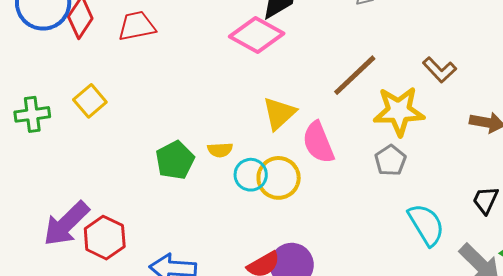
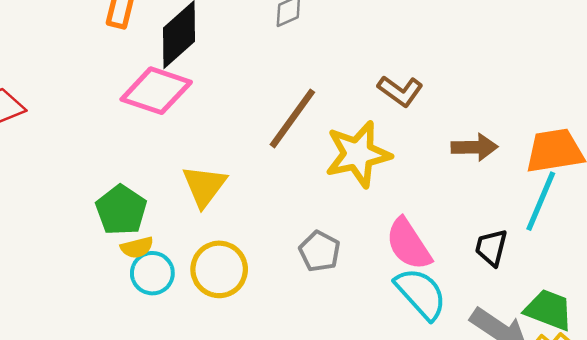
pink semicircle: (318, 142) -> (408, 244), moved
green pentagon: (175, 160) -> (121, 210), moved
gray pentagon: (390, 160) -> (320, 251), moved
cyan circle: (251, 175) -> (152, 273), moved

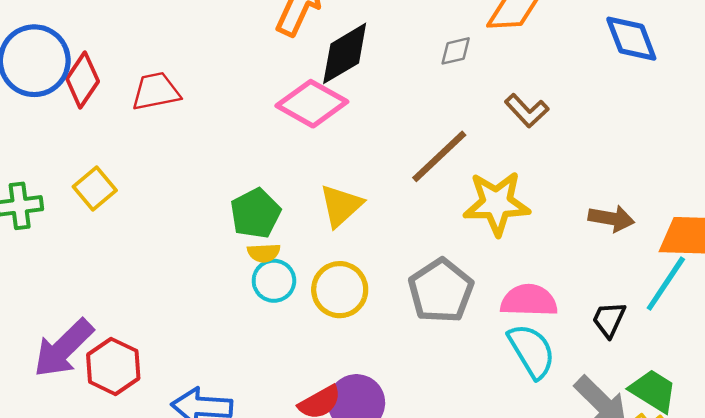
brown L-shape: (400, 91) -> (527, 111), moved
pink semicircle: (408, 244) -> (529, 300), turned 114
gray pentagon: (320, 251) -> (441, 291), size x1.6

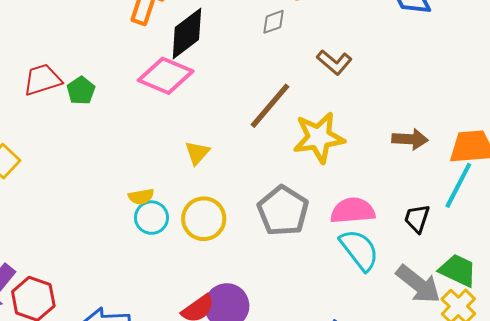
yellow triangle: (341, 206) -> (197, 153), size x0.7
green pentagon: (255, 213) -> (81, 91), moved, size x0.7

